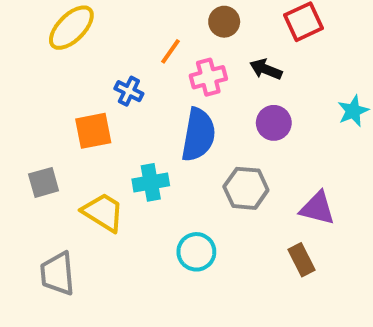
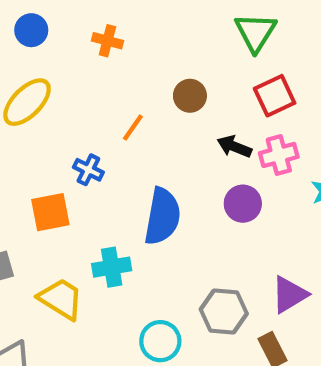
pink cross: (208, 77) -> (279, 155), moved
gray hexagon: (246, 188) -> (224, 312), moved
purple triangle: (317, 208) -> (289, 295), turned -45

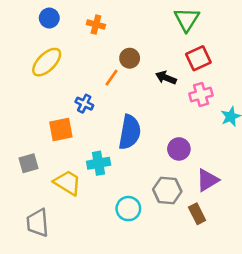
brown circle: (190, 96) -> (130, 58), moved
black arrow: (234, 147) -> (166, 78), moved
purple circle: (243, 204) -> (179, 149), moved

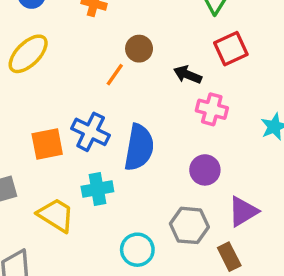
pink cross: (201, 94) -> (212, 109), moved, turned 30
blue cross: (84, 104) -> (91, 132), moved, size x1.5

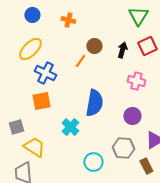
black arrow: (188, 75) -> (122, 50), moved, turned 84
blue cross: (91, 132) -> (45, 73), moved
cyan cross: (97, 189) -> (70, 127), turned -36
yellow trapezoid: (56, 215) -> (34, 147), moved

